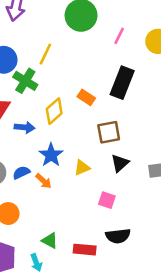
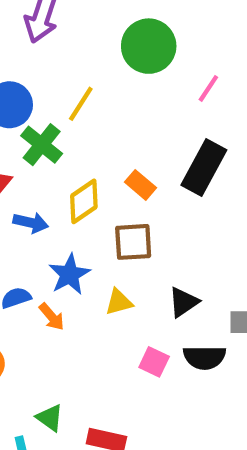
brown square: (109, 132) -> (133, 242), moved
black semicircle: (118, 236) -> (204, 357), moved

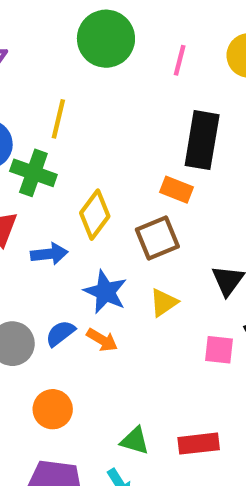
orange rectangle: (141, 185) -> (176, 190), moved

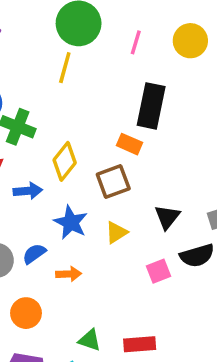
yellow line: (58, 119) -> (65, 68), moved
orange arrow: (102, 340) -> (69, 274), moved, turned -35
pink square: (219, 350) -> (158, 271), turned -30

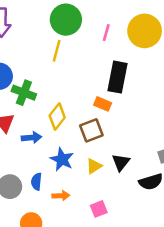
yellow circle: (190, 41) -> (145, 31), size x1.4
black triangle: (167, 217) -> (121, 162), moved
blue semicircle: (34, 254) -> (36, 182), turned -49
pink square: (158, 271) -> (99, 209), moved

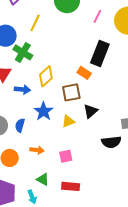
yellow line: (57, 51) -> (35, 23), moved
black triangle: (121, 162) -> (91, 111), moved
orange arrow: (61, 196) -> (37, 150), moved

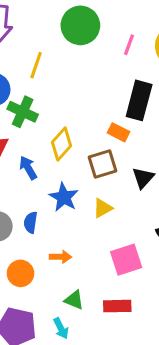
blue arrow: (22, 89) -> (28, 168), turned -119
black triangle: (91, 111) -> (143, 178), moved
pink square: (66, 156) -> (126, 260), moved, size x1.5

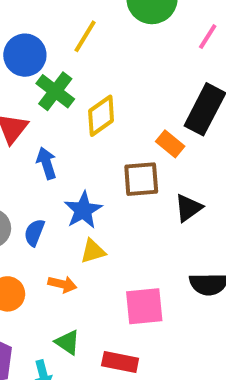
yellow diamond: (61, 144) -> (101, 116), moved
yellow triangle: (103, 208) -> (93, 251), moved

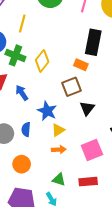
black triangle: (188, 208) -> (87, 108), moved
orange arrow: (62, 284) -> (59, 150), moved

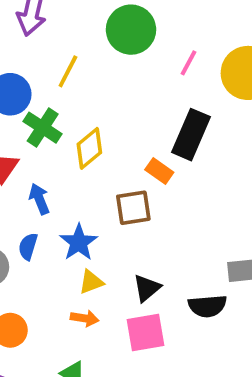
black triangle: (87, 108) -> (147, 288), moved
blue semicircle: (26, 129) -> (28, 246), moved

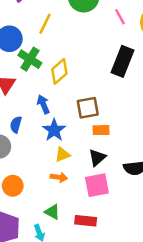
pink line: (189, 63) -> (120, 17), turned -56
orange rectangle: (159, 171) -> (101, 130), moved, turned -35
blue arrow: (39, 199) -> (43, 104), moved
blue semicircle: (28, 246) -> (16, 125), moved

